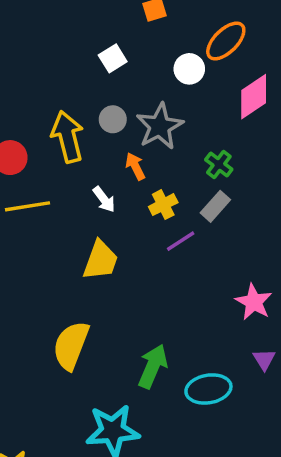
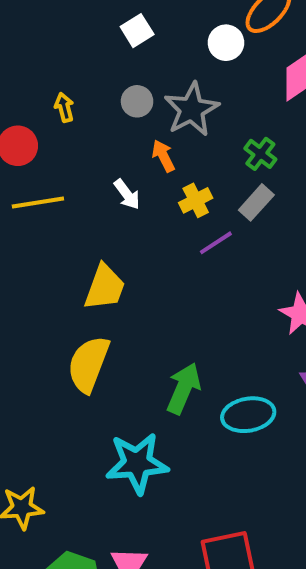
yellow arrow: (67, 137) -> (64, 107), moved, size x0.5
yellow trapezoid: (101, 260) -> (105, 287), moved

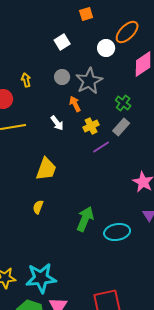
yellow semicircle: (89, 364) -> (38, 207), size x0.5
cyan star: (137, 463) -> (41, 278), moved

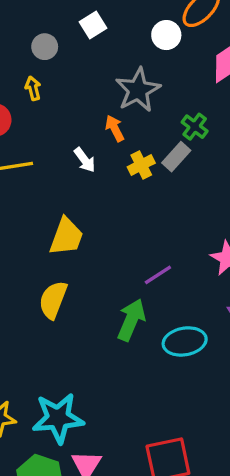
gray circle: (62, 77) -> (45, 47), moved
gray rectangle: (121, 127) -> (176, 157), moved
purple line: (101, 147) -> (158, 275), moved
yellow semicircle: (38, 207) -> (53, 300), size x1.6

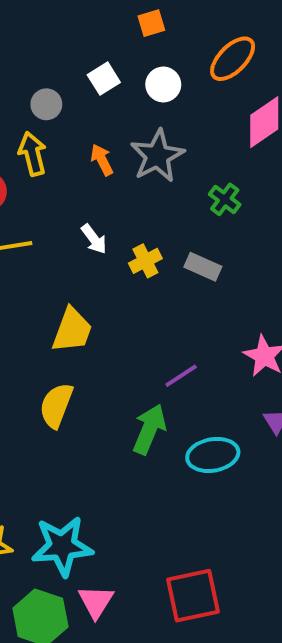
white circle: (166, 35) -> (163, 84), moved
yellow arrow: (33, 88) -> (32, 154), size x1.5
orange arrow: (115, 128) -> (102, 160), moved
gray rectangle: (176, 157) -> (203, 267), moved, turned 72
yellow cross: (141, 165) -> (145, 261), moved

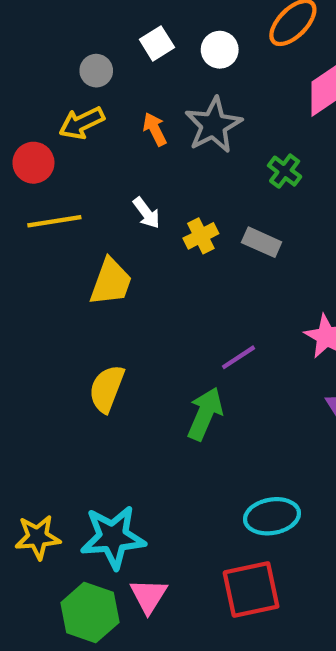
yellow arrow: (32, 154) -> (82, 123), turned -102
yellow trapezoid: (72, 330) -> (111, 282), moved
cyan ellipse: (213, 455) -> (272, 516), moved

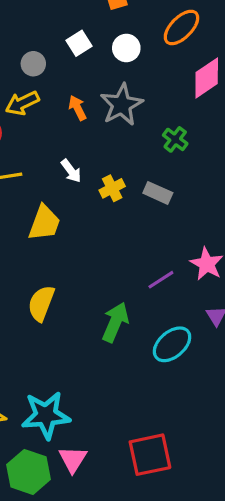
purple line: (239, 357) -> (161, 280), moved
cyan ellipse: (272, 516) -> (172, 344), moved, turned -30

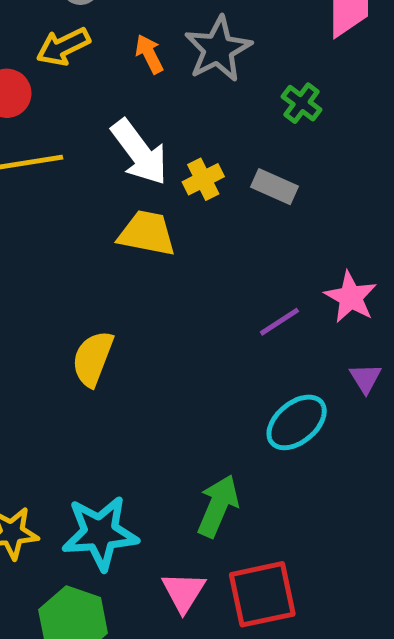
white arrow: (71, 171) -> (139, 152), size x1.8
yellow trapezoid: (44, 223) -> (147, 233), moved, turned -99
green arrow: (115, 322) -> (218, 506), moved
pink triangle: (73, 459) -> (184, 592), moved

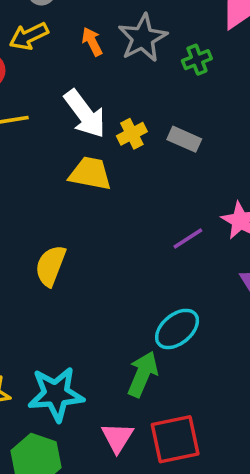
green cross: (302, 103) -> (197, 60), moved, turned 32
cyan ellipse: (297, 422) -> (177, 329), moved

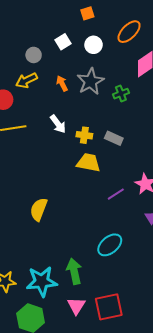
white arrow: (85, 114) -> (58, 124), size x0.7
yellow cross: (132, 134) -> (84, 135), turned 35
yellow trapezoid: (90, 174) -> (88, 163), moved
green arrow: (143, 374) -> (74, 271), moved, turned -35

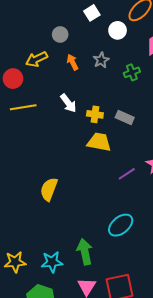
white square: (63, 42) -> (92, 13), moved
white circle: (94, 45) -> (118, 30), moved
gray circle: (34, 55) -> (60, 34), moved
gray star: (90, 81) -> (101, 60), size x0.6
cyan star: (42, 281) -> (52, 262), size x0.7

